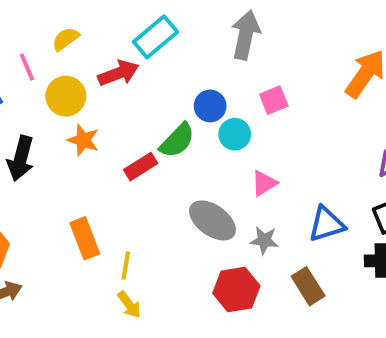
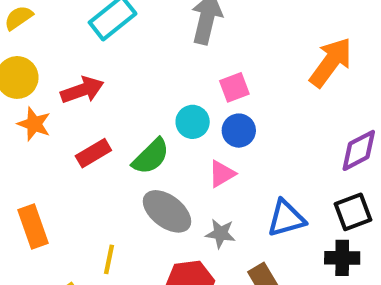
red arrow: (118, 73) -> (82, 90), moved
blue circle: (210, 106) -> (239, 131), moved
green semicircle: (177, 140) -> (151, 156), moved
yellow line: (126, 266) -> (109, 259), moved

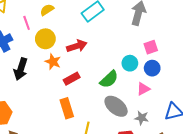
red rectangle: (93, 153) -> (72, 79), moved
orange rectangle: (33, 227) -> (67, 108), moved

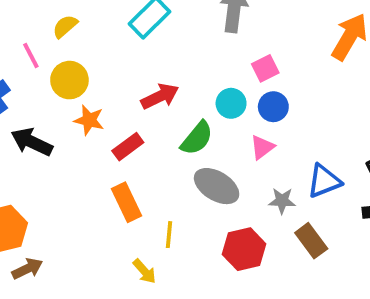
red arrow: (77, 46) -> (160, 96), moved
black arrow: (21, 69) -> (32, 142), turned 105
gray star: (142, 118) -> (282, 201), moved

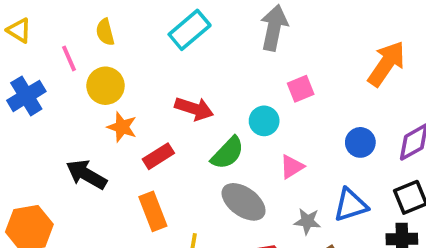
yellow semicircle: (65, 26) -> (105, 32), turned -68
red arrow: (160, 96) -> (194, 109), turned 39
blue circle: (273, 107) -> (360, 142), moved
black arrow: (32, 142) -> (86, 174), moved

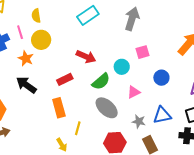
yellow semicircle: (105, 32) -> (36, 16), moved
pink line: (69, 58) -> (20, 32), moved
orange star: (122, 127) -> (26, 58), moved
blue circle: (360, 142) -> (161, 78), moved

